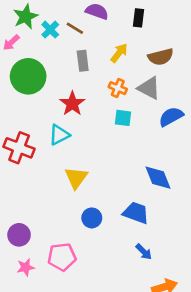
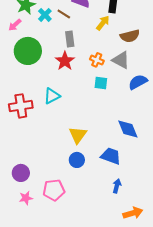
yellow arrow: (119, 53) -> (103, 23), moved
red star: (72, 104) -> (65, 61), moved
red cross: (19, 148) -> (21, 106), turned -30
yellow triangle: (76, 178) -> (78, 135), moved
blue arrow: (144, 252) -> (117, 186), turned -120

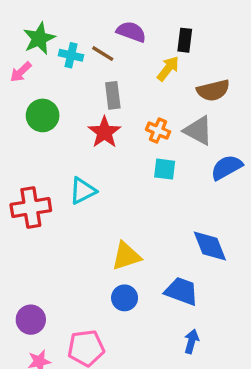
cyan cross: (45, 15) -> (71, 55), turned -32
green circle: (28, 51) -> (43, 115), size x0.7
yellow triangle: (78, 135) -> (126, 256), turned 36

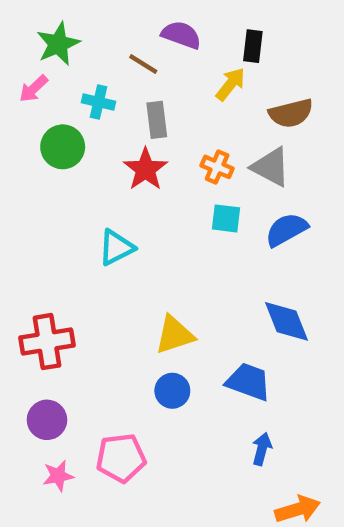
cyan cross: (71, 55) -> (98, 102), moved
blue semicircle: (227, 167) -> (286, 230), moved
red cross: (31, 208) -> (47, 342), moved

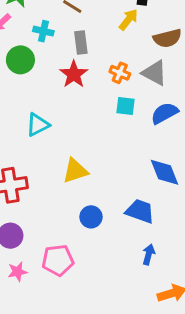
cyan triangle: (116, 248) -> (38, 125), moved
yellow triangle: (175, 335) -> (75, 171), moved

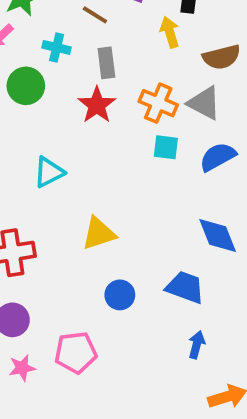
yellow arrow: (128, 20) -> (170, 32), turned -55
orange cross: (120, 73) -> (158, 103), size x1.4

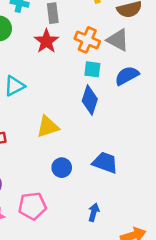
blue diamond: (218, 235) -> (90, 100), moved, turned 40
blue arrow: (197, 345) -> (94, 212), moved

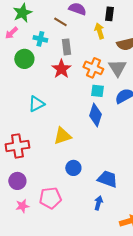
gray triangle: (118, 40) -> (117, 68), turned 30
blue trapezoid: (105, 163) -> (107, 179), moved

